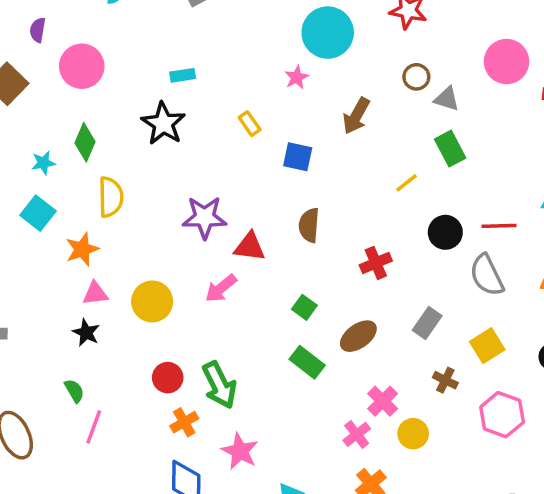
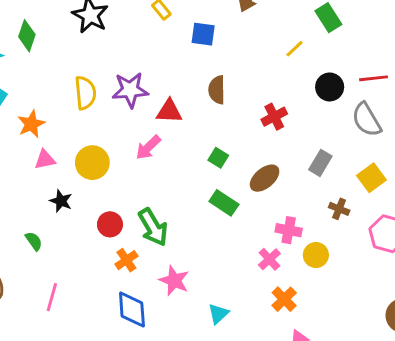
yellow semicircle: (111, 197) -> (85, 93), moved
black star: (86, 333) -> (61, 201), moved
pink cross: (383, 401) -> (289, 230), turned -30
pink line: (94, 427) -> (52, 297), moved

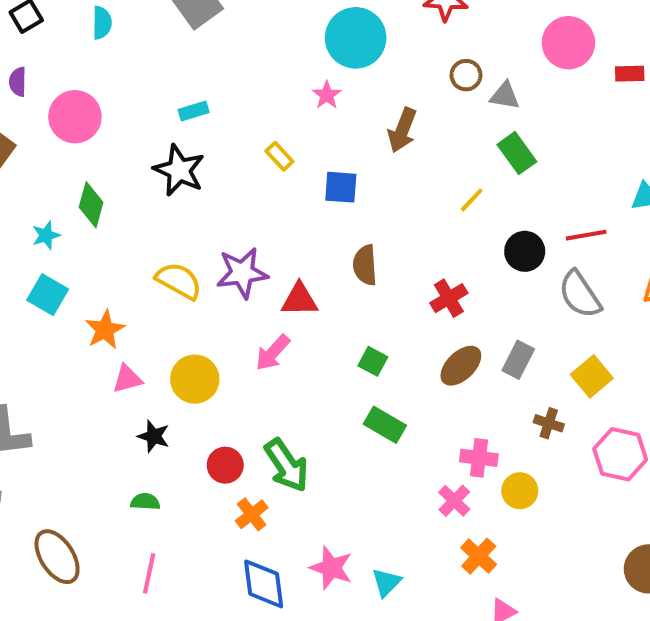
yellow semicircle: (85, 93) -> (179, 281), turned -52
brown ellipse: (265, 178) -> (461, 366), moved
green semicircle: (34, 241) -> (145, 502), moved, turned -48
pink star: (174, 281) -> (331, 568), moved

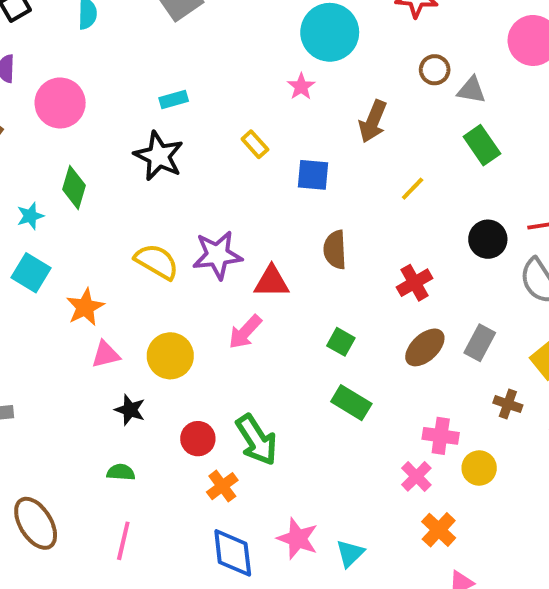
yellow line: (472, 200) -> (413, 189), moved

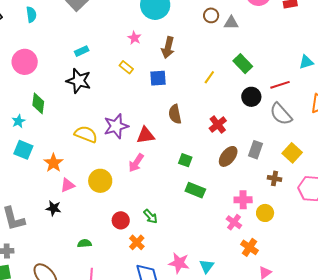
pink star: (301, 87) -> (134, 38), moved
brown arrow: (373, 121) -> (168, 47), moved
green rectangle: (482, 145) -> (243, 64), moved
black star: (130, 410) -> (53, 208), moved
green arrow: (257, 440) -> (150, 216), size x0.6

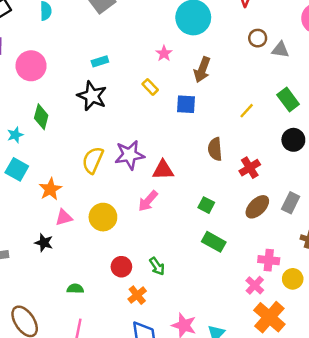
brown semicircle: (175, 114) -> (215, 149), moved
yellow semicircle: (86, 134) -> (93, 160), turned -95
orange cross: (249, 247) -> (269, 317), size x1.5

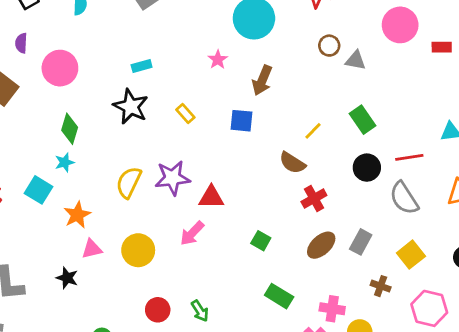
yellow rectangle: (150, 87) -> (185, 114), moved
cyan star: (15, 135) -> (65, 162), moved
brown semicircle: (215, 149) -> (292, 163), moved, turned -55
green rectangle: (214, 242) -> (279, 296), moved

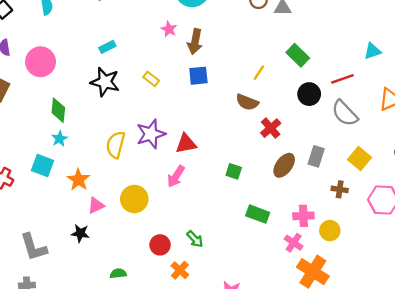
brown arrow: (262, 80) -> (195, 42), moved

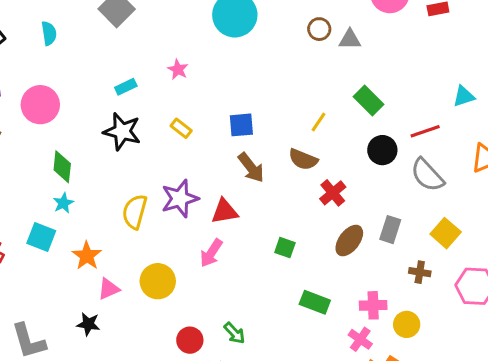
pink star: (169, 29) -> (178, 69), moved
brown arrow: (195, 42) -> (251, 168), moved, turned -50

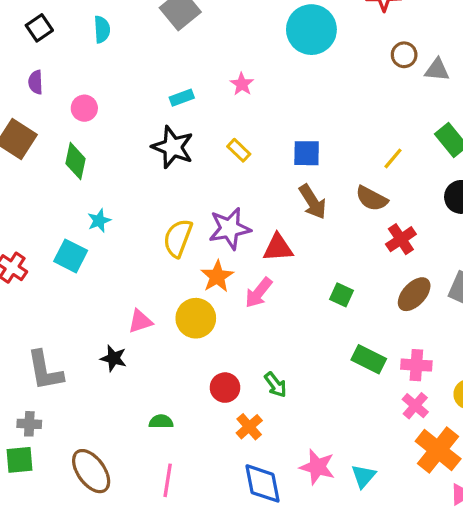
pink circle: (40, 105) -> (84, 108), size x0.6
green diamond: (62, 167) -> (75, 161), moved
orange star: (87, 256) -> (217, 276), moved
pink cross: (373, 305) -> (416, 365), moved

